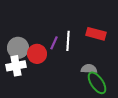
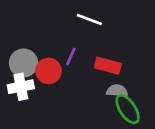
red rectangle: (96, 34) -> (108, 66), moved
white line: (68, 41) -> (89, 20), moved, turned -72

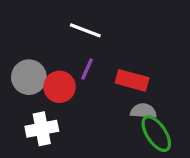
white line: (89, 20) -> (85, 30), moved
white cross: (21, 87) -> (42, 129), moved

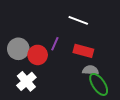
white line: (85, 30) -> (78, 20), moved
white cross: (42, 129) -> (26, 81), turned -30

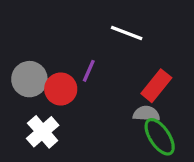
red rectangle: (83, 51) -> (156, 86), moved, turned -66

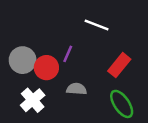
gray semicircle: (146, 114) -> (77, 89), moved

